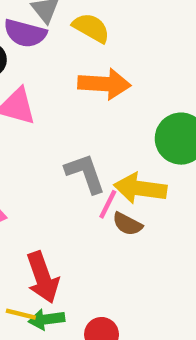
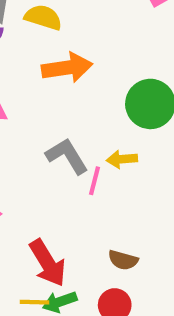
yellow arrow: (140, 188) -> (122, 159), size x0.6
brown semicircle: (127, 224) -> (123, 260), moved

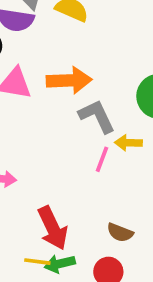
orange arrow: (67, 68) -> (69, 80), moved
gray L-shape: (67, 156) -> (97, 116), moved

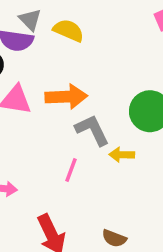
pink line: (102, 159) -> (71, 170), moved

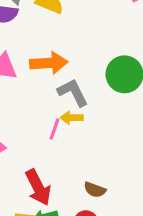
yellow arrow: (122, 155) -> (72, 118), moved

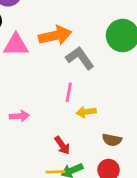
yellow arrow: (72, 118) -> (86, 112), moved
red arrow: (38, 187) -> (62, 145), size x0.6

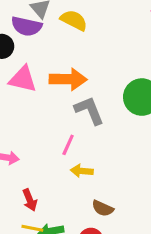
red arrow: (62, 145) -> (30, 200), moved

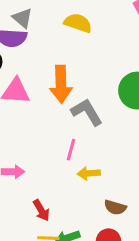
yellow semicircle: (74, 20) -> (78, 23), moved
orange arrow: (68, 79) -> (61, 84), turned 96

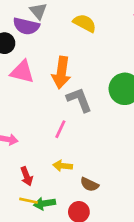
yellow arrow: (89, 173) -> (63, 166), moved

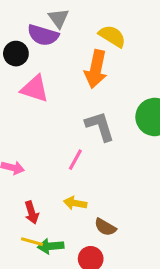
orange arrow: (61, 72) -> (96, 69), moved

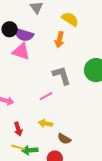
purple semicircle: (43, 35) -> (24, 35), moved
orange arrow: (96, 69) -> (60, 40), size x0.7
pink line: (75, 160) -> (46, 96), turned 32

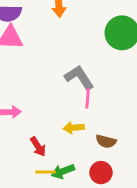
gray L-shape: (62, 75) -> (79, 77), moved
pink line: (46, 96) -> (88, 98), moved, turned -40

